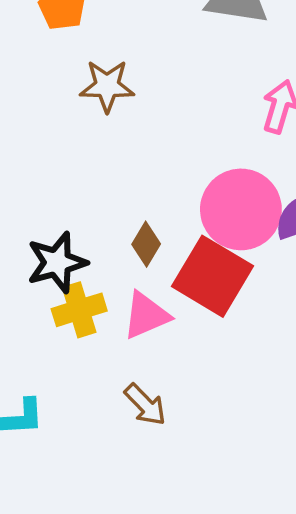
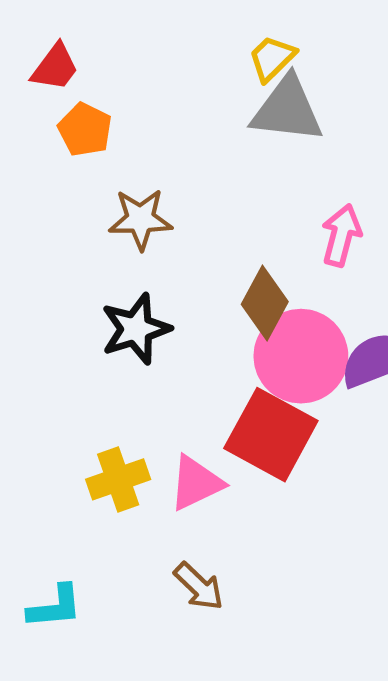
brown diamond: (146, 244) -> (265, 303), moved, size x1.4
black star: (57, 262) -> (136, 329), moved

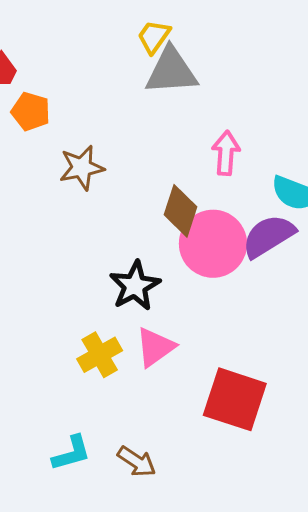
black star: (136, 329) -> (135, 286), moved
red square: (271, 435) -> (235, 399), moved
brown arrow: (199, 586) -> (137, 462), moved

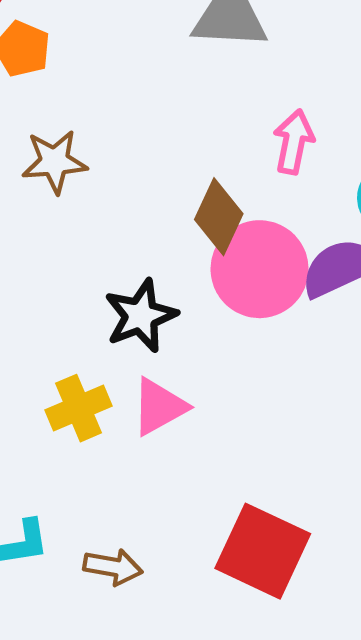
brown star: (82, 168) -> (54, 162), moved
red square: (235, 399) -> (263, 551), moved
brown arrow: (137, 462) -> (113, 567), turned -30

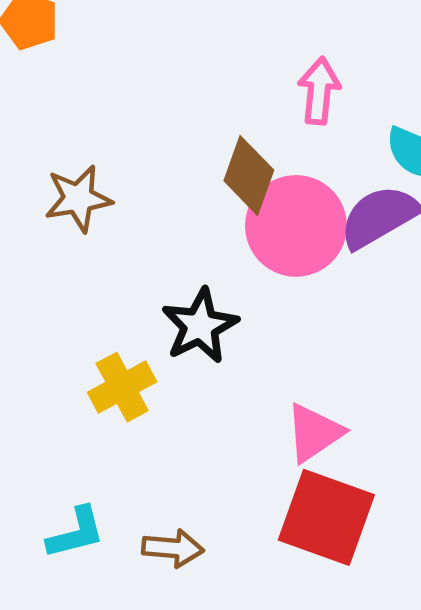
brown star: (54, 162) -> (78, 198), moved
black star: (141, 316) -> (200, 326), moved
pink triangle: (159, 407) -> (314, 433), moved

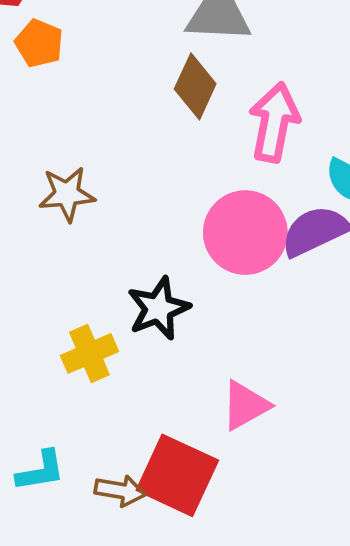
pink arrow: (319, 91) -> (274, 122), size x1.4
brown diamond: (249, 175) -> (195, 86), moved
red square: (326, 517) -> (177, 475), moved

